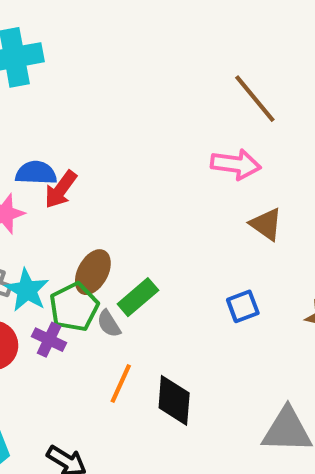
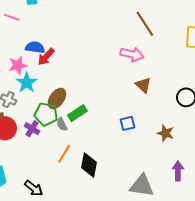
cyan star: (27, 290) -> (27, 83), moved
green pentagon: (74, 307) -> (46, 114), turned 30

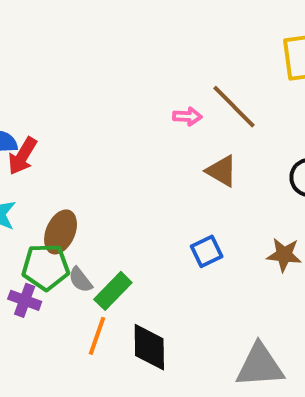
brown line: (145, 24) -> (234, 107), moved
pink arrow: (132, 54) -> (187, 116), size x0.6
green rectangle: (77, 113) -> (113, 291), moved

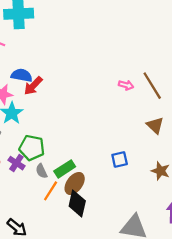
brown triangle: (222, 171) -> (155, 125), moved
brown ellipse: (61, 232) -> (75, 183), moved
gray semicircle: (80, 280) -> (41, 171), moved

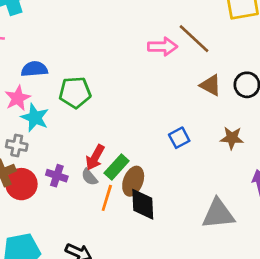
pink arrow: (126, 85) -> (163, 47), size x1.5
red arrow: (33, 86) -> (95, 157), moved
green pentagon: (32, 148) -> (75, 92), moved

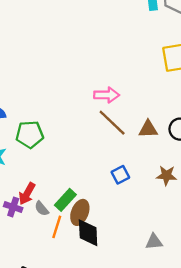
brown line: (194, 39) -> (112, 123), moved
brown triangle: (211, 85) -> (148, 129), turned -30
red arrow: (95, 157) -> (27, 194), moved
gray triangle: (218, 214) -> (154, 242), size x0.6

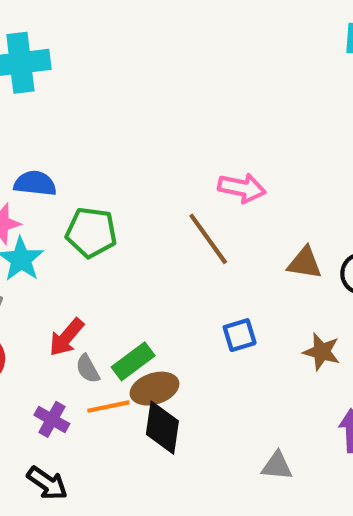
brown line: (112, 123) -> (208, 239), moved
purple cross: (13, 207) -> (52, 419), moved
brown ellipse: (80, 212) -> (155, 389), turned 40
orange line: (57, 227) -> (108, 407), turned 50

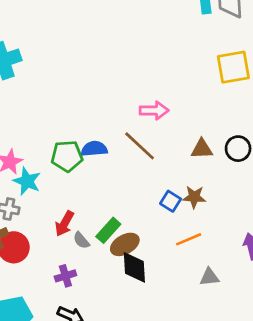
blue semicircle: (35, 183) -> (94, 149), moved
blue square: (240, 335) -> (171, 201), turned -30
brown star: (322, 352) -> (194, 197), moved
orange line: (108, 407) -> (189, 239), moved
purple cross: (52, 419) -> (65, 276), turned -35

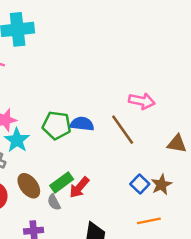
brown star: (194, 197) -> (161, 185), turned 30
red arrow: (64, 224) -> (79, 187), moved
green rectangle: (108, 230) -> (62, 182), moved
brown ellipse: (125, 244) -> (29, 186), moved, turned 70

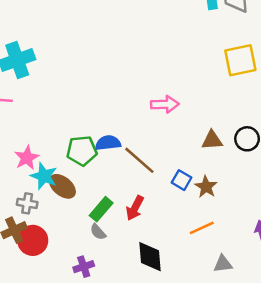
brown line: (123, 130) -> (139, 160), moved
blue square: (140, 184) -> (181, 180), moved
brown ellipse: (29, 186) -> (62, 186), moved
red arrow: (79, 187) -> (135, 208), moved

